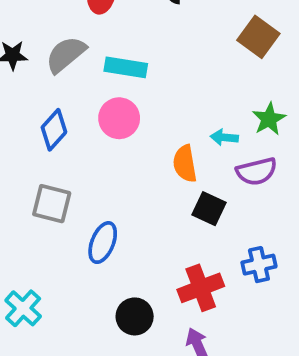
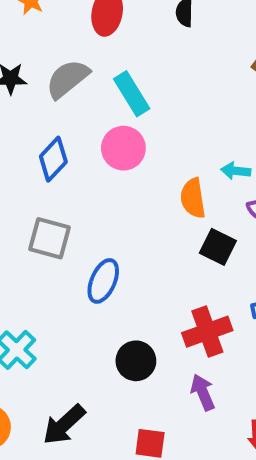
cyan rectangle: (126, 67) -> (132, 94), turned 48

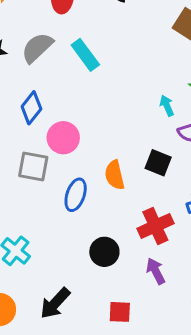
pink circle: (123, 148) -> (63, 138), moved
cyan arrow: (236, 171) -> (167, 106), turned 65
orange semicircle: (193, 198) -> (115, 175), moved

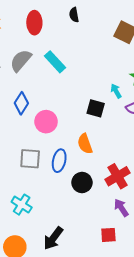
black square: (158, 163) -> (96, 108), moved
gray square: (33, 166) -> (30, 159), moved
black circle: (104, 252) -> (82, 183), moved
red square: (120, 312) -> (108, 235), moved

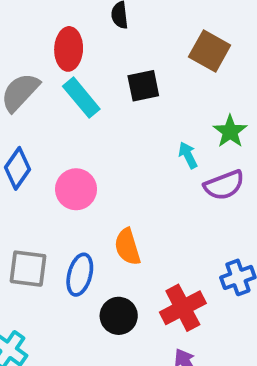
red ellipse: (34, 23) -> (69, 49), moved
black square: (96, 108) -> (143, 86), moved, turned -30
pink circle: (46, 122) -> (76, 189), moved

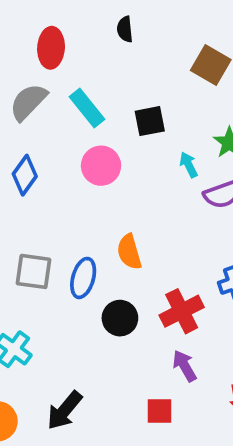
red ellipse: (69, 49) -> (51, 48), moved
black square: (143, 86) -> (150, 121), moved
pink circle: (76, 189) -> (101, 166), moved

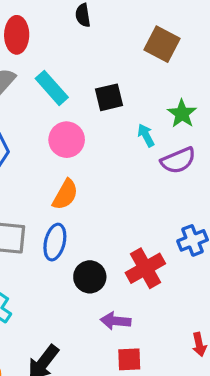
orange semicircle: (129, 252) -> (65, 195), moved, turned -132
purple arrow: (185, 366) -> (116, 321), moved, turned -52

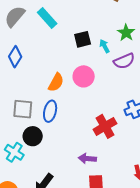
black square: (109, 97) -> (83, 39), moved
pink circle: (67, 140) -> (84, 76), moved
black circle: (90, 277) -> (33, 136), moved

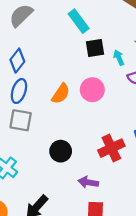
cyan rectangle: (47, 18) -> (79, 21), moved
blue ellipse: (50, 111) -> (19, 91), moved
black circle: (33, 136) -> (61, 151), moved

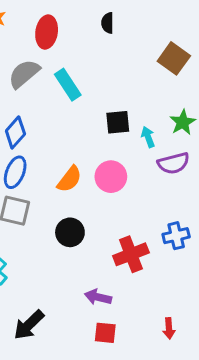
cyan rectangle: (79, 21) -> (68, 85), moved
black circle: (61, 151) -> (70, 232), moved

